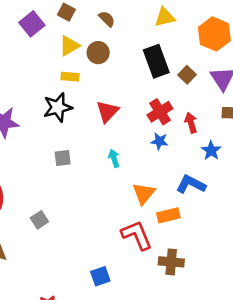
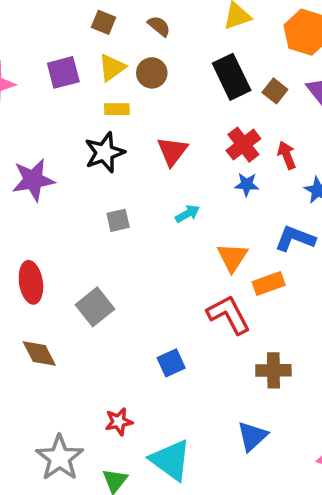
purple square: (32, 24) -> (63, 72), moved, turned 30
cyan arrow: (114, 158) -> (188, 214), turned 84
gray square: (39, 220) -> (95, 307), size x1.5
brown cross: (171, 262) -> (273, 370), moved
blue square: (100, 276) -> (171, 363), moved

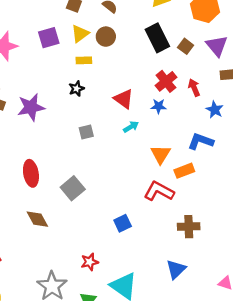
red triangle: (172, 151) -> (124, 99), moved, turned -30
black star: (105, 153) -> (77, 89), size x0.6
blue star: (247, 184) -> (159, 106), moved
red L-shape: (229, 315) -> (159, 191), turned -32

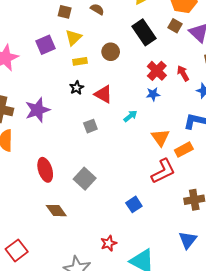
brown circle: (106, 37) -> (111, 52), moved
brown square: (186, 46) -> (175, 26), moved
red triangle: (124, 99) -> (103, 94), moved
red L-shape: (159, 191) -> (163, 171), turned 132

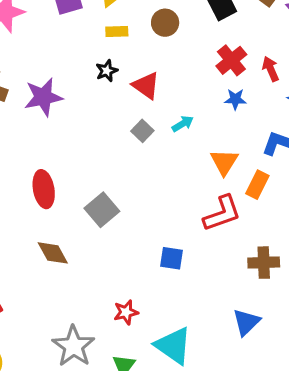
blue star: (153, 94) -> (235, 99), moved
gray square: (90, 126) -> (142, 131), moved, turned -32
orange rectangle: (184, 150) -> (257, 185), turned -42
blue square: (134, 204) -> (172, 258), turned 35

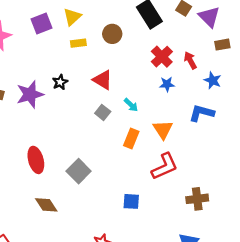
black star: (107, 71) -> (60, 82), moved
cyan arrow: (183, 124) -> (131, 105), turned 80
orange rectangle: (257, 185) -> (131, 139), moved

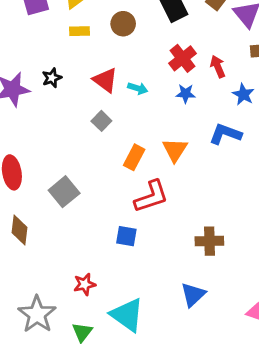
cyan arrow: (131, 105) -> (138, 88), moved, turned -32
red L-shape: (165, 166) -> (151, 197), moved
brown diamond: (46, 205) -> (19, 230), turned 35

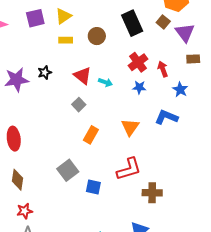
orange rectangle: (134, 157) -> (91, 135), moved
gray square: (64, 192) -> (68, 170), moved
red L-shape: (151, 197) -> (129, 169), moved
red star: (85, 284) -> (25, 211), moved

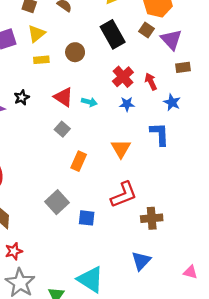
blue L-shape: (166, 117) -> (160, 134), turned 70

